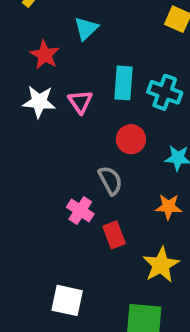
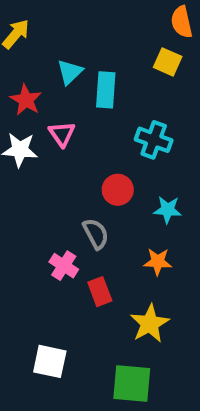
cyan rectangle: (123, 83) -> (106, 90), moved
pink triangle: (80, 102) -> (62, 134), moved

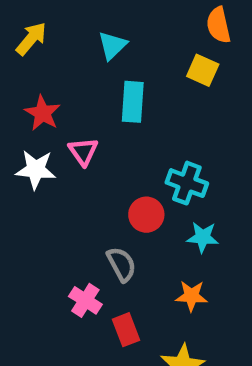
cyan triangle: (70, 72) -> (112, 45), moved
cyan cross: (154, 140) -> (187, 183), moved

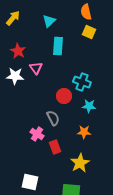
orange semicircle: (219, 25) -> (86, 12), moved

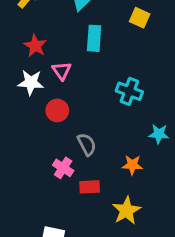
red circle: (64, 96) -> (57, 110), moved
cyan star: (89, 106) -> (159, 134), moved
red rectangle: (55, 147) -> (90, 187), turned -72

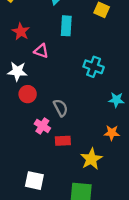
pink triangle: (62, 71) -> (41, 51), turned -35
white star: (31, 82) -> (17, 71), moved
red circle: (57, 110) -> (28, 94), moved
orange star: (132, 165) -> (112, 133), moved

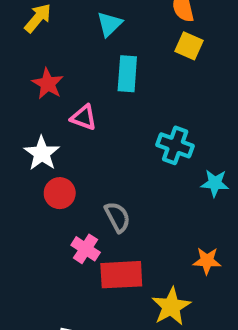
white star: (17, 71) -> (42, 153), turned 30
cyan star: (116, 100) -> (215, 183), moved
red rectangle: (63, 141) -> (121, 275), size x1.5

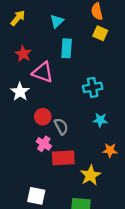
pink triangle: (84, 118) -> (43, 72), size x1.5
cyan cross: (175, 145) -> (93, 87), turned -30
cyan star: (215, 183) -> (100, 120), moved
red circle: (60, 193) -> (43, 117), moved

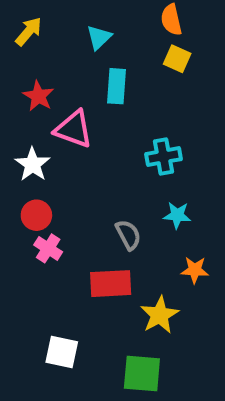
red circle: (43, 117) -> (36, 215), moved
gray semicircle: (61, 126) -> (128, 235), moved
pink cross: (44, 144) -> (48, 248), moved

